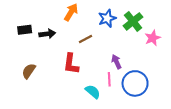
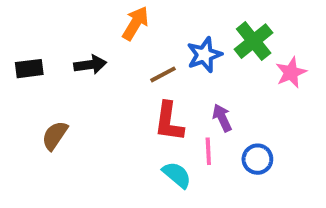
blue star: (107, 18) -> (204, 55), moved
black rectangle: (25, 30) -> (29, 69), moved
red L-shape: (71, 64) -> (169, 122), moved
blue circle: (135, 83) -> (257, 159), size x0.6

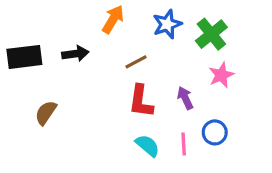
blue star: (204, 55) -> (167, 24), moved
black rectangle: (29, 69) -> (24, 57), size x1.5
pink star: (291, 73) -> (221, 75), moved
pink line: (208, 151) -> (184, 144), moved

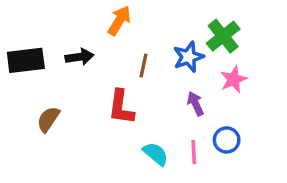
blue star: (167, 24) -> (189, 57), moved
brown line: (136, 62) -> (144, 66), turned -50
red L-shape: (141, 101) -> (121, 107), moved

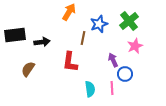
black arrow: (79, 57) -> (42, 42), moved
blue star: (189, 57) -> (99, 24), moved
blue circle: (227, 140) -> (125, 74), moved
cyan semicircle: (156, 154) -> (90, 89), turned 42

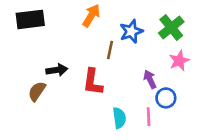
black rectangle: (15, 35) -> (30, 19), moved
black arrow: (42, 42) -> (57, 70), moved

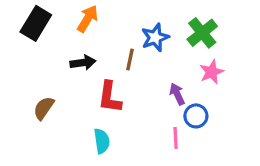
orange arrow: (91, 15) -> (88, 19), moved
black rectangle: (30, 19) -> (36, 23), turned -52
black arrow: (57, 70) -> (83, 63), moved
cyan semicircle: (119, 118) -> (102, 141), moved

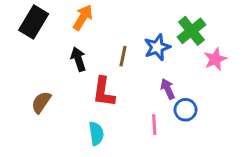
blue star: (155, 37) -> (157, 47), moved
black arrow: (83, 63) -> (78, 59), turned -100
pink star: (212, 72) -> (215, 59), moved
pink line: (176, 138) -> (154, 125), moved

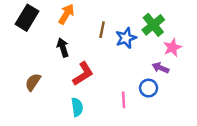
brown line: (123, 56) -> (102, 30), moved
purple arrow: (168, 89) -> (160, 68), moved, turned -42
red L-shape: (104, 92) -> (83, 74), turned -130

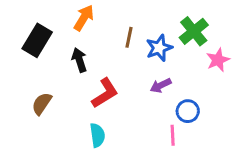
black rectangle: (27, 18) -> (37, 40), moved
purple arrow: (160, 68) -> (161, 86), moved, turned -49
pink line: (124, 100) -> (173, 135), moved

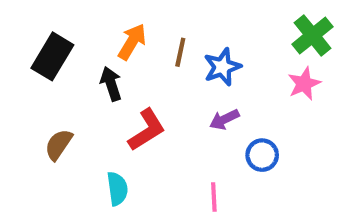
orange arrow: (84, 18) -> (132, 42), moved
green cross: (194, 31) -> (313, 35), moved
cyan semicircle: (97, 135) -> (117, 189), moved
pink line: (173, 135) -> (214, 197), moved

